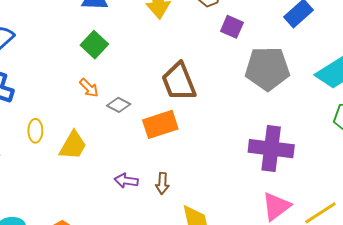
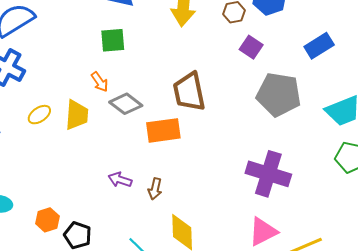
green square: (94, 45) -> (113, 40), turned 32
gray diamond: (119, 105) -> (126, 104), size x1.4
yellow ellipse: (35, 131) -> (39, 115), turned 45
yellow trapezoid: (73, 145) -> (77, 115), moved, turned -36

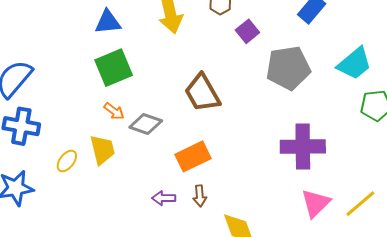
green square: (113, 40) -> (114, 68), size x1.4
purple square: (251, 47) -> (247, 31), turned 35
orange rectangle: (163, 130) -> (193, 156), moved

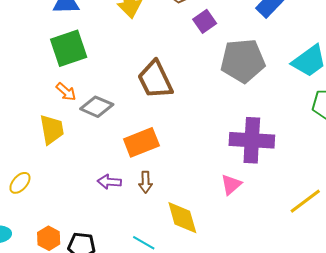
yellow ellipse: (67, 161) -> (20, 183), moved
pink triangle: (316, 203) -> (231, 185), moved, size x0.7

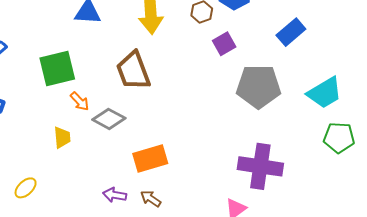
green square: (69, 48) -> (57, 69), moved
brown trapezoid: (155, 80) -> (133, 71), moved
yellow trapezoid: (52, 129) -> (62, 137), size x0.7
brown arrow: (146, 182) -> (151, 199), turned 120

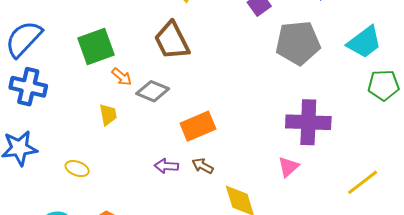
yellow ellipse: (26, 188) -> (77, 169), turned 70

